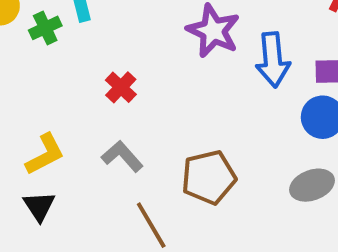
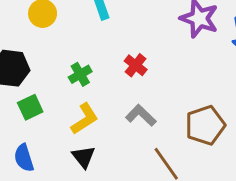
green cross: (45, 28) -> (80, 74), moved

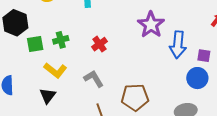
green square: (30, 107) -> (35, 44), moved
yellow L-shape: (85, 119) -> (55, 70), turned 55

